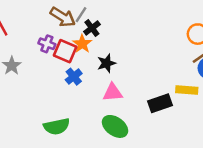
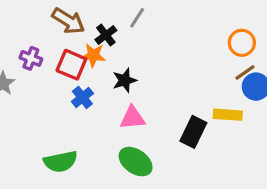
gray line: (81, 15) -> (137, 18), moved
purple cross: (47, 44) -> (31, 58), moved
orange star: (82, 44) -> (93, 55), turned -30
black rectangle: (160, 103) -> (193, 132), turned -45

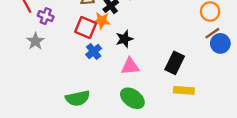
purple cross: (31, 58) -> (46, 16), moved
yellow rectangle: (228, 115) -> (184, 90), moved
black rectangle: (193, 132) -> (175, 63), moved

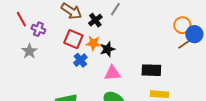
orange star: (102, 21) -> (93, 43), moved
blue circle: (220, 43) -> (194, 34), moved
black rectangle: (175, 63) -> (151, 70), turned 66

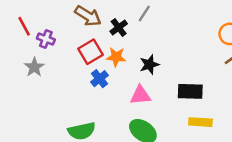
red square: (73, 39) -> (91, 52), turned 36
black star: (107, 49) -> (149, 65), moved

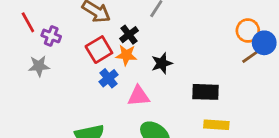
black cross: (119, 28) -> (129, 35), moved
gray star: (34, 67) -> (39, 66), turned 30
pink triangle: (140, 95) -> (139, 96), moved

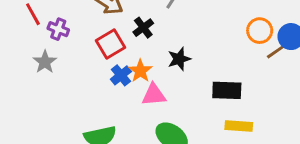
orange circle: (248, 31) -> (260, 31), moved
orange star: (126, 55) -> (140, 71), moved, turned 30
gray star: (39, 66) -> (45, 62), turned -30

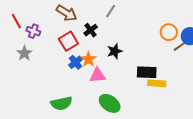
yellow rectangle: (239, 126) -> (157, 83), moved

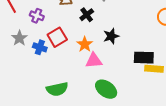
purple cross: (33, 31) -> (37, 16), moved
red square: (68, 41) -> (57, 37), moved
blue cross: (75, 62) -> (40, 47), moved, turned -32

